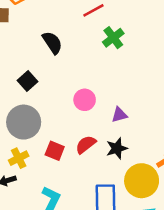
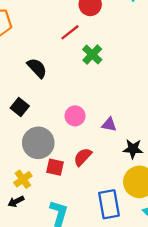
purple triangle: (119, 115) -> (109, 125), turned 35
gray circle: (24, 122) -> (38, 143), moved
black star: (117, 148) -> (133, 149), moved, turned 30

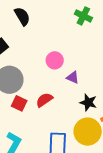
green cross: (92, 55) -> (83, 16), moved, turned -30
pink circle: (75, 116) -> (55, 60), moved

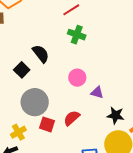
black semicircle: (22, 16) -> (41, 54), moved
green cross: (83, 16) -> (77, 35), moved

